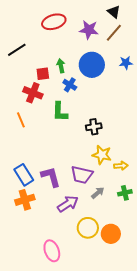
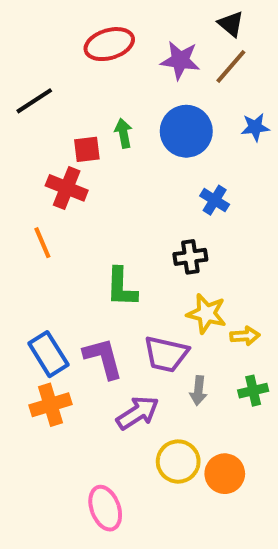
blue cross: (70, 85) -> (215, 200), moved
green L-shape: (60, 112) -> (121, 287), moved
gray arrow: (98, 193) -> (198, 391), turned 136

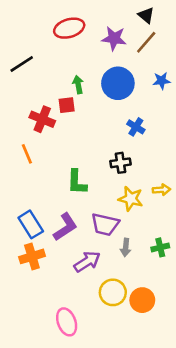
red square: (87, 149) -> (67, 105), moved
yellow arrow: (245, 336) -> (162, 190), moved
purple L-shape: (103, 358) -> (65, 227), turned 72

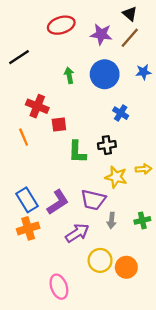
red square: (67, 105) -> (59, 124), moved
green L-shape: (77, 182) -> (77, 152), moved

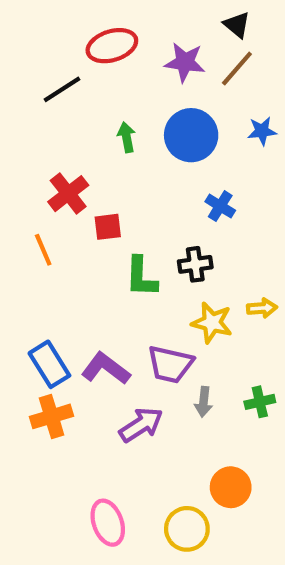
black line: (19, 57) -> (62, 89), moved
red cross: (37, 106) -> (68, 194), turned 30
purple L-shape: (58, 202) -> (106, 369), turned -110
yellow circle: (100, 260) -> (187, 529), moved

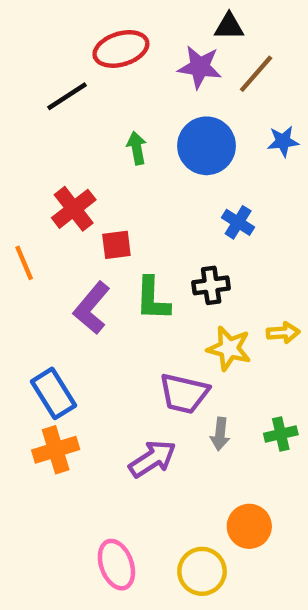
black triangle: (237, 25) -> (229, 26), moved, turned -40
orange line: (43, 250) -> (24, 263), moved
purple L-shape: (106, 369) -> (92, 308), moved, turned -87

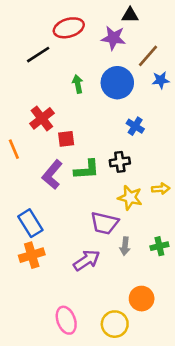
brown line: (256, 74) -> (148, 56), moved
green L-shape: (152, 299) -> (87, 170), turned -96

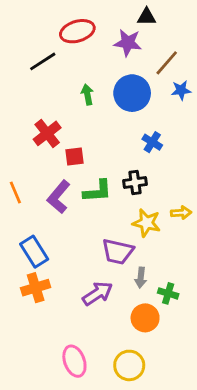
orange line: (14, 149) -> (15, 193), moved
green cross: (159, 246) -> (168, 293), moved, turned 30
orange circle: (142, 299) -> (145, 318), moved

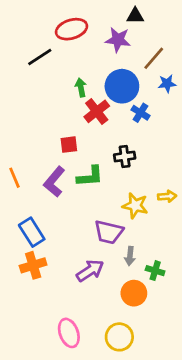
red cross: (47, 133) -> (97, 111), moved
blue cross: (152, 142) -> (141, 113), moved
black cross: (135, 182) -> (125, 157), moved

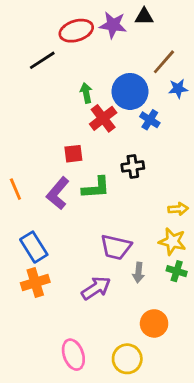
purple star: (118, 40) -> (113, 25), moved
yellow star: (135, 206) -> (172, 241), moved
green cross: (155, 271) -> (177, 271), moved
orange circle: (134, 293) -> (154, 323), moved

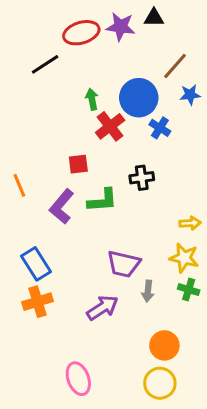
orange line: (15, 189) -> (19, 185), moved
yellow circle: (127, 359) -> (160, 383), moved

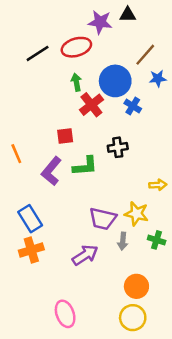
red ellipse: (81, 33) -> (76, 47), moved
yellow star: (184, 258) -> (136, 214), moved

